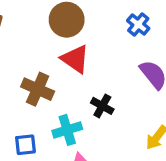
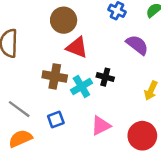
cyan cross: (67, 130) -> (81, 87), moved

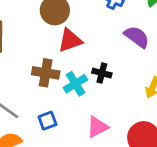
red triangle: (77, 47) -> (70, 40), turned -40

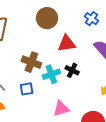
red triangle: (70, 40) -> (67, 43), moved
blue square: (47, 121) -> (27, 89), moved

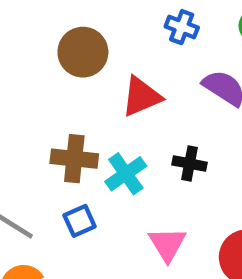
black cross: (72, 70) -> (190, 164), moved
pink triangle: (61, 109) -> (167, 244), turned -30

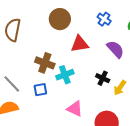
black cross: (190, 164) -> (103, 78), moved
pink triangle: (167, 244) -> (75, 109), turned -48

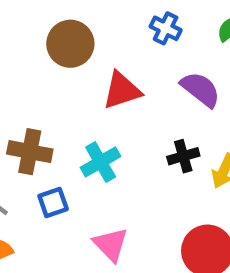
brown cross: (45, 63) -> (30, 152), moved
black cross: (103, 78) -> (183, 156), turned -32
pink triangle: (75, 109) -> (111, 244), moved, turned 30

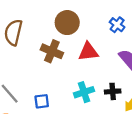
brown cross: (30, 152) -> (52, 51), moved
cyan cross: (101, 162) -> (84, 92), moved

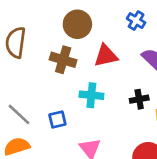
cyan cross: (84, 92) -> (91, 95), moved, turned 30

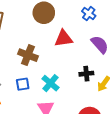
brown cross: (63, 60) -> (28, 55), moved
cyan cross: (91, 95) -> (50, 83), moved, turned 30

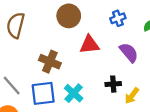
blue cross: (89, 14) -> (118, 18), turned 32
blue square: (23, 84) -> (43, 93), size x1.6

